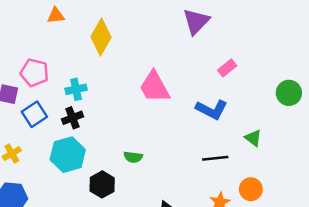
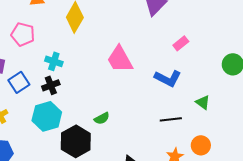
pink pentagon: (34, 73) -> (23, 34), moved
cyan cross: (76, 89) -> (54, 61), turned 30
green semicircle: (133, 157) -> (102, 118), turned -35
black hexagon: (102, 184) -> (76, 141), size x1.4

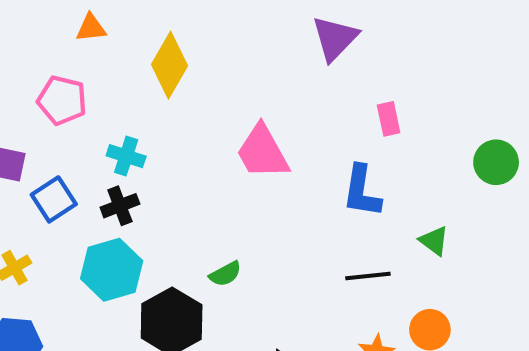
pink rectangle: (181, 43) -> (389, 119), turned -63
blue L-shape: (168, 78) -> (362, 191), turned 72

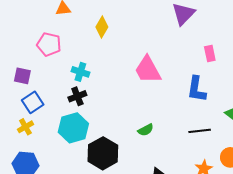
yellow diamond: (169, 65) -> (102, 27), size x0.7
blue square: (54, 199) -> (33, 102), moved
green semicircle: (225, 274) -> (146, 130), moved

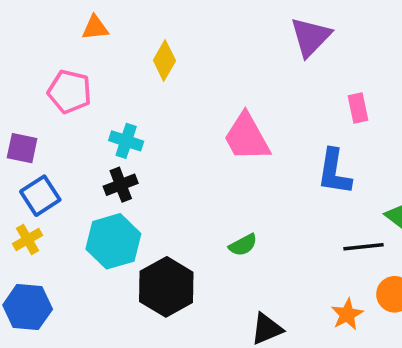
black line: (200, 131) -> (364, 247), moved

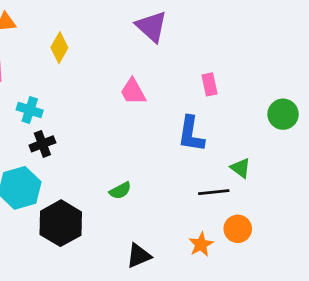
purple triangle: (311, 37) -> (151, 26), moved, turned -32
pink trapezoid: (247, 137) -> (133, 92), moved, size x0.7
black cross: (121, 185) -> (42, 144), moved

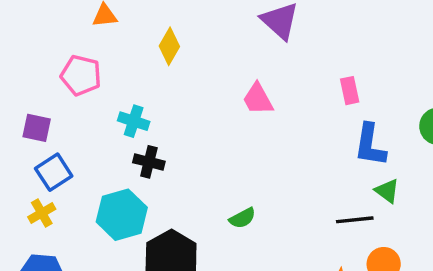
blue L-shape: (191, 134) -> (370, 145), moved
black cross: (42, 144) -> (149, 162), turned 35

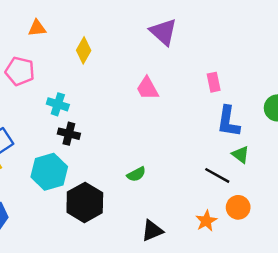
black line: (355, 220) -> (217, 175), turned 35

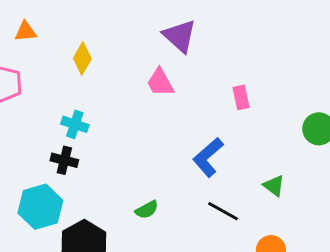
pink trapezoid: (147, 88) -> (160, 82), moved
cyan cross: (58, 104) -> (75, 124), moved
blue L-shape: (228, 121) -> (208, 157), moved, turned 40
black line: (217, 175) -> (223, 211), moved

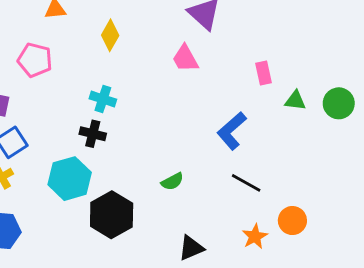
green triangle: (274, 186) -> (295, 100), moved, turned -30

